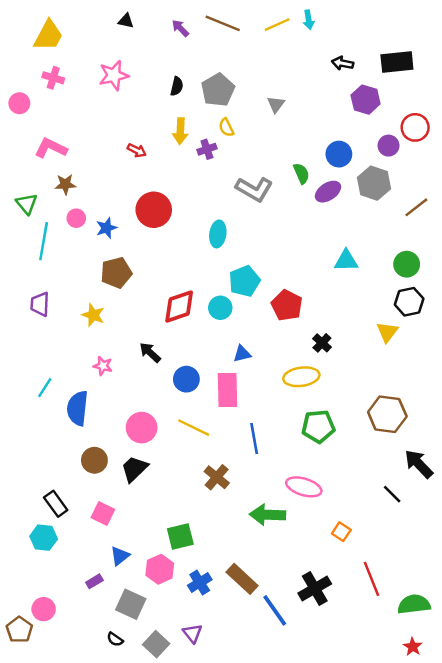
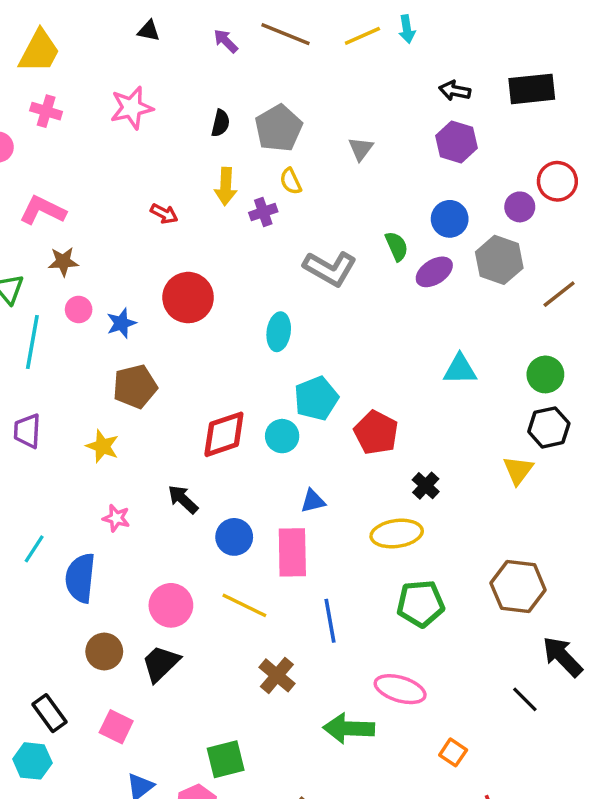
purple hexagon: (366, 100) -> (456, 142), moved

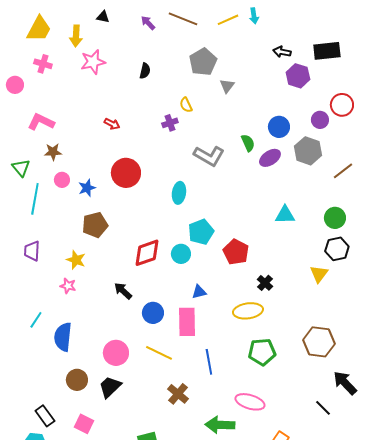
gray pentagon: (279, 128) -> (203, 62), moved
purple hexagon: (456, 142) -> (298, 76), moved
yellow arrow: (226, 186) -> (76, 36), moved
pink star: (116, 518) -> (68, 286), moved

